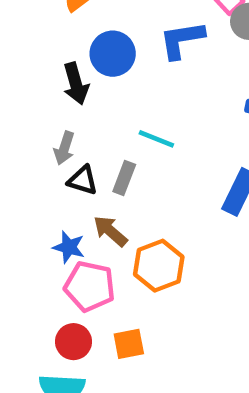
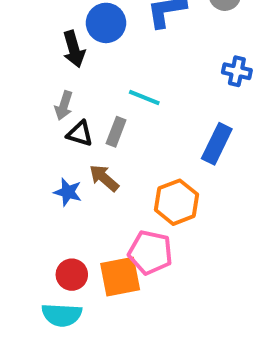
orange hexagon: (159, 266) -> (176, 202), moved
pink pentagon: (90, 286) -> (150, 252), moved
orange square: (129, 344) -> (120, 277), size x1.5

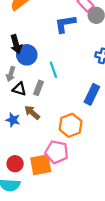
blue circle: (106, 23) -> (27, 55), moved
cyan line: (144, 97) -> (53, 70), turned 49

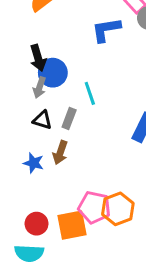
gray arrow: (11, 74) -> (39, 87), moved
brown arrow: (32, 112) -> (60, 153), turned -112
orange hexagon: (71, 125) -> (118, 209), moved

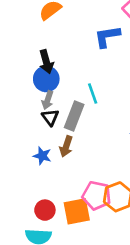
blue circle: (53, 73) -> (46, 79), moved
gray arrow: (39, 87) -> (48, 100), moved
gray rectangle: (69, 119) -> (74, 116), size x1.5
black triangle: (42, 120) -> (50, 117), turned 36

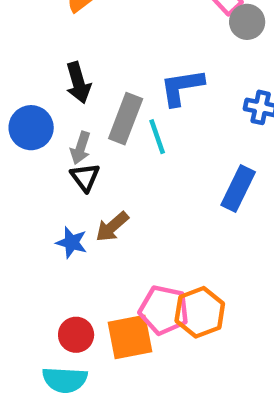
blue L-shape: (107, 37) -> (182, 87), moved
blue circle: (46, 79) -> (31, 128), moved
gray rectangle: (74, 116) -> (126, 119), moved
brown arrow: (66, 146) -> (112, 227), turned 30

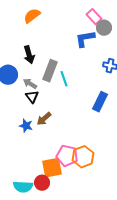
blue L-shape: (182, 87) -> (85, 39), moved
gray arrow: (81, 148) -> (30, 84), turned 104
red circle: (76, 335) -> (42, 183), moved

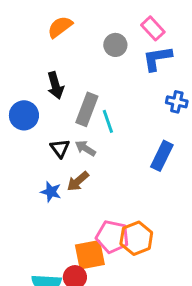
gray circle: (104, 28) -> (115, 45), moved
blue L-shape: (85, 39) -> (157, 58), moved
gray arrow: (30, 84) -> (85, 148), moved

